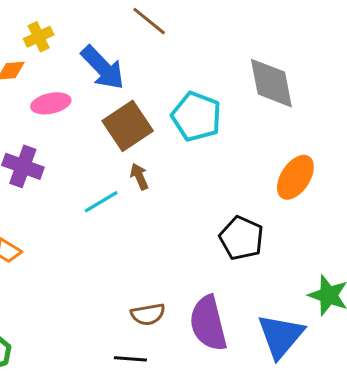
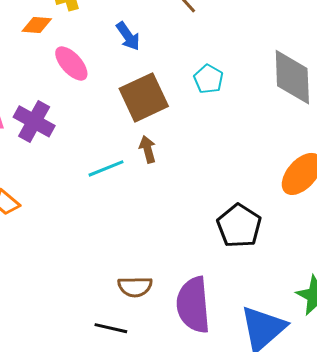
blue arrow: (103, 68) -> (128, 36), size x0.6
pink ellipse: (51, 103) -> (71, 63), turned 51
cyan pentagon: (196, 117) -> (208, 79), moved, size x0.6

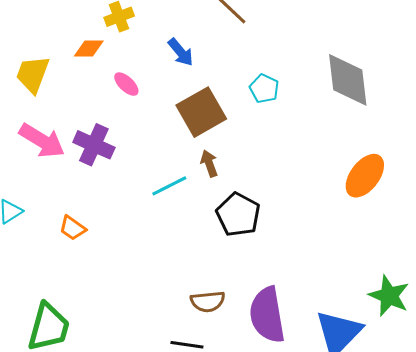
pink ellipse: (71, 63) -> (126, 84), size x0.7
black pentagon: (239, 226) -> (238, 215), moved

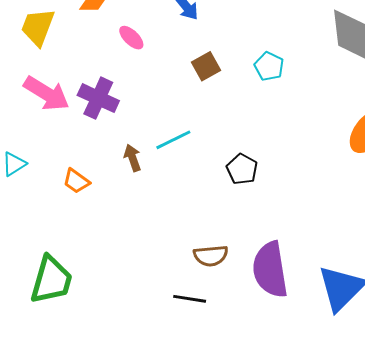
cyan pentagon: (264, 89) -> (269, 66), moved
brown square: (201, 112) -> (206, 66), size x0.6
brown arrow: (209, 163) -> (132, 158), moved
black pentagon: (238, 215) -> (242, 169), size x0.7

